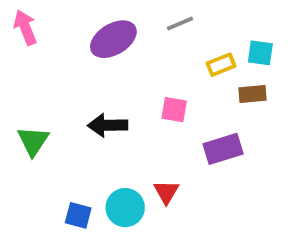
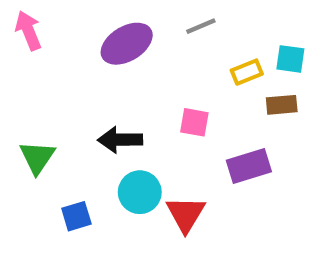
red triangle: (166, 192) -> (186, 214), size x1.4
cyan circle: (125, 208) -> (140, 192), moved
blue square: (78, 215) -> (76, 216), moved, turned -32

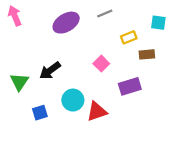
cyan square: (290, 59) -> (158, 23), moved
pink square: (194, 122) -> (101, 64), turned 35
black arrow: (120, 140) -> (50, 70), moved, turned -35
red triangle: (186, 214) -> (97, 111), turned 40

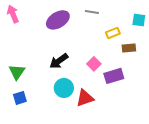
gray line: (105, 13) -> (92, 12), turned 32
pink square: (101, 64) -> (94, 64), moved
black arrow: (50, 70) -> (59, 61), moved
blue square: (40, 113) -> (20, 98), moved

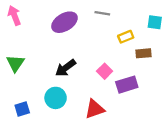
green triangle: (17, 72) -> (15, 63), moved
cyan circle: (64, 88) -> (56, 98), moved

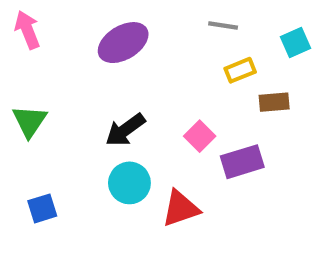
gray line: (102, 13) -> (223, 26), moved
cyan square: (155, 22) -> (295, 43), turned -32
cyan circle: (56, 98) -> (129, 183), moved

